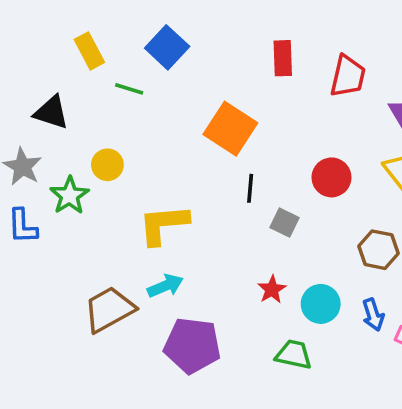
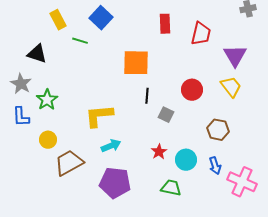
orange square: (230, 129) -> (136, 63), turned -32
yellow circle: (107, 165) -> (48, 140), moved
cyan arrow: (165, 286) -> (111, 146), moved

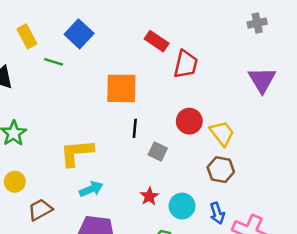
red rectangle: (165, 24) -> (157, 41), turned -54
red trapezoid: (201, 34) -> (186, 64), moved
purple triangle: (235, 56) -> (262, 80), moved
yellow trapezoid: (231, 87) -> (222, 133), moved
brown trapezoid: (69, 163) -> (40, 210), size x0.7

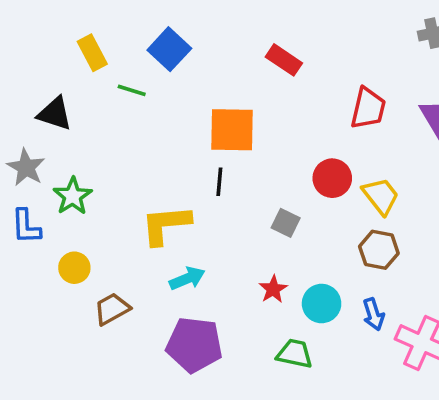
red trapezoid: (186, 64) -> (368, 108), moved
black line: (135, 128) -> (219, 182), moved

